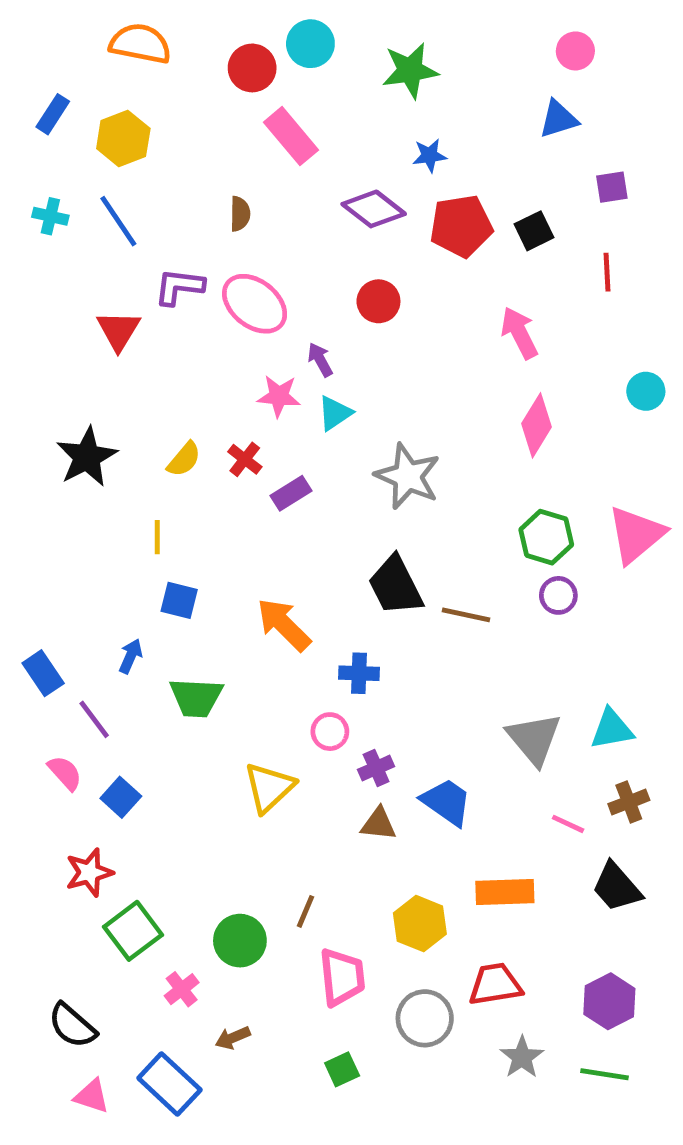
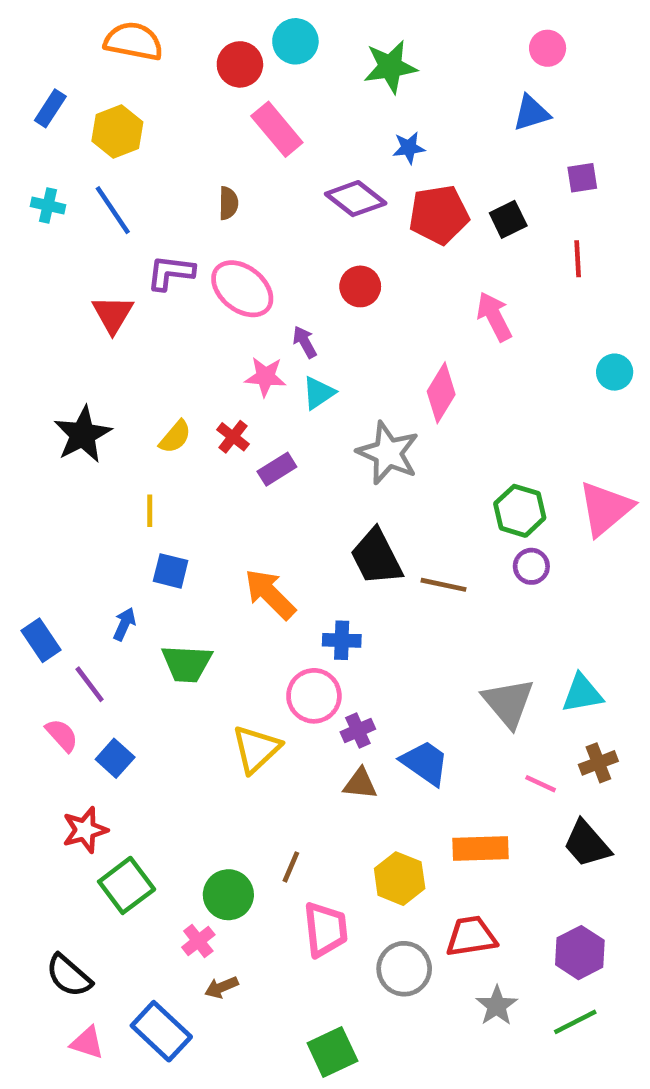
pink diamond: (536, 425) -> (441, 393), moved
pink circle: (330, 732) -> (314, 696), size x1.5
pink cross: (182, 989) -> (198, 941), moved
green square: (342, 1069) -> (332, 1052), moved, size x1.5
green line: (605, 1074) -> (575, 1022), turned -36

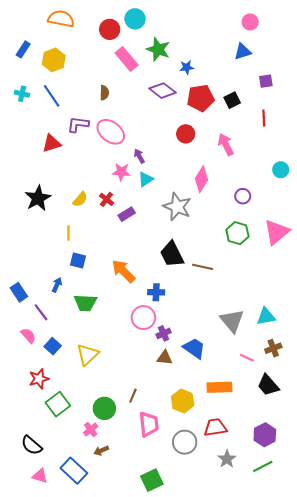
green star: (390, 67) -> (158, 49), moved, turned 30
red circle: (360, 286) -> (186, 134), moved
red triangle: (113, 314) -> (52, 143), turned 42
purple circle: (531, 566) -> (243, 196), moved
yellow triangle: (256, 749) -> (88, 355), moved

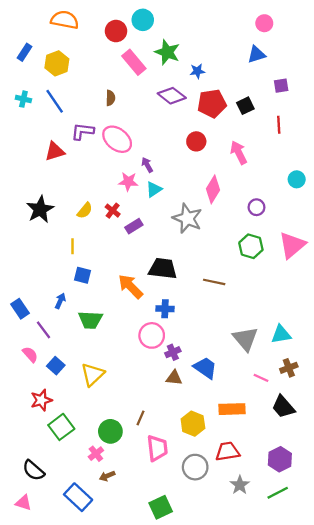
black trapezoid: (172, 254) -> (163, 269), moved, turned 124
pink triangle: (40, 476) -> (23, 503), moved

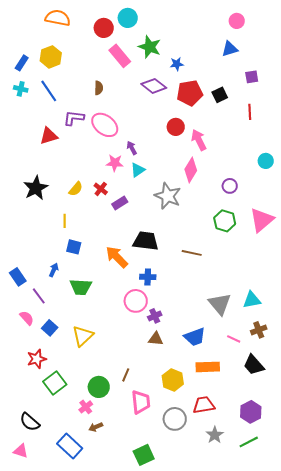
blue rectangle: (25, 52) -> (22, 63), moved
pink arrow: (239, 153) -> (199, 140), moved
blue trapezoid: (205, 368) -> (195, 337), moved, turned 125

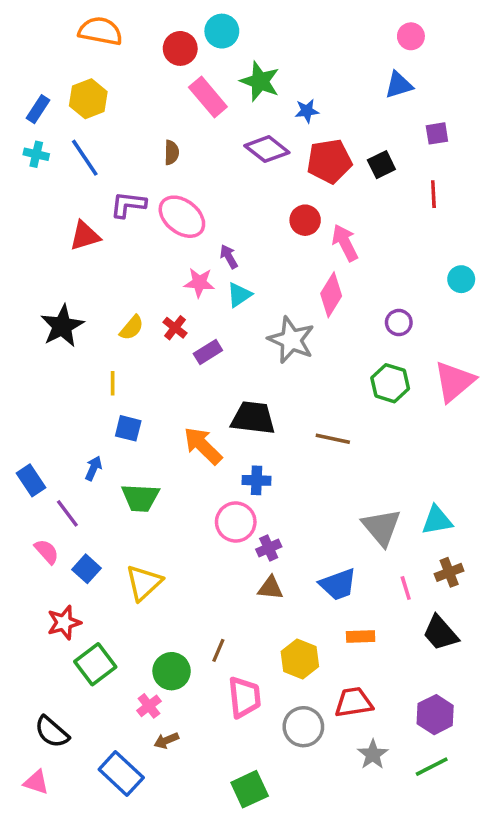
pink line: (234, 339) -> (406, 588), turned 48
orange rectangle: (208, 367) -> (361, 636), size x0.7

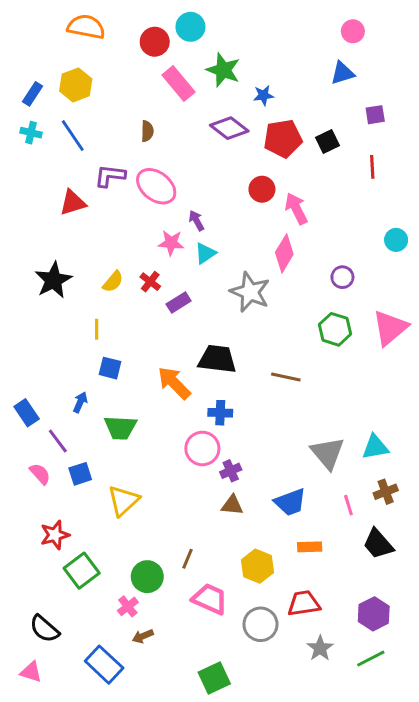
blue square: (87, 569) -> (80, 474), moved, turned 30
pink trapezoid: (244, 697) -> (210, 599), turned -60

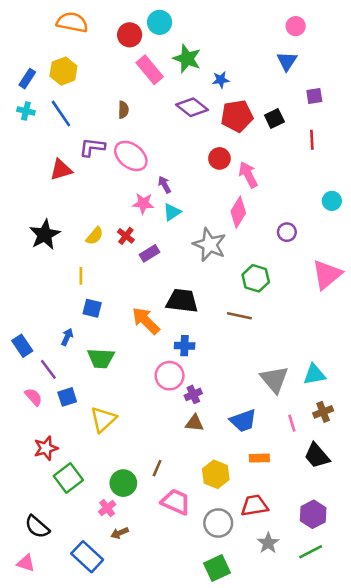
blue triangle: (342, 73) -> (287, 61), turned -40
green hexagon: (335, 329) -> (256, 278), moved
green square: (214, 678) -> (217, 568), moved

